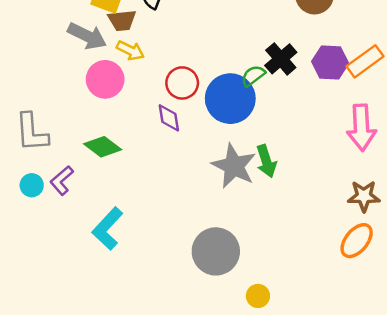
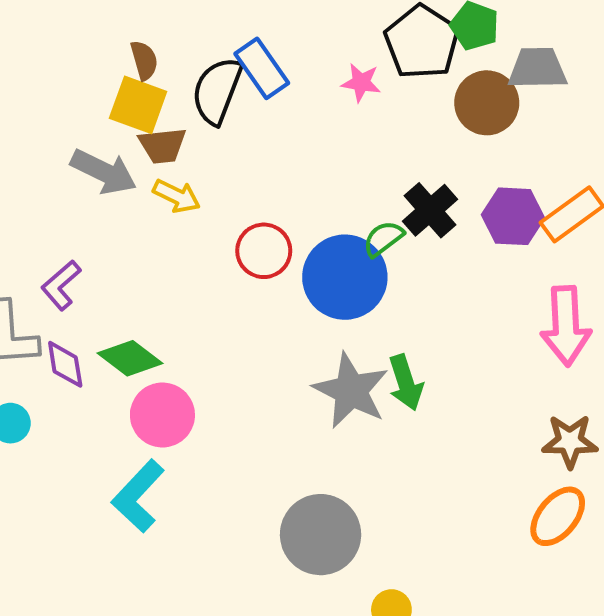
pink circle: (105, 79) -> (162, 415), moved
purple diamond: (169, 118) -> (65, 364), moved
purple L-shape: (62, 180) -> (61, 285), moved

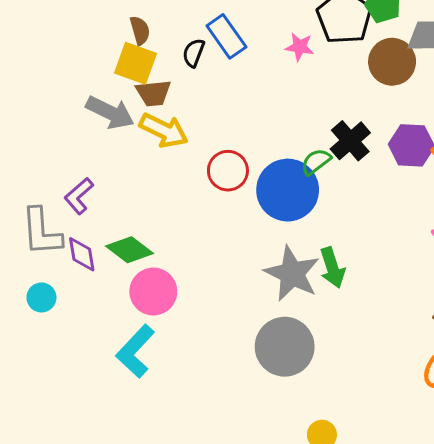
black semicircle: (217, 91) -> (194, 53), size x0.6
yellow arrow: (177, 196) -> (164, 130), size x1.4
gray circle: (321, 535) -> (285, 347), moved

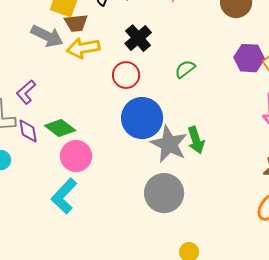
yellow arrow: (164, 130) -> (83, 48), turned 144
black cross: (350, 141) -> (138, 38), moved
blue circle: (288, 190) -> (142, 118), moved

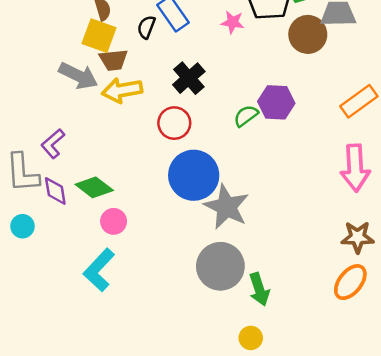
purple hexagon: (249, 58) -> (276, 102), moved
green arrow: (196, 140) -> (259, 289), moved
pink circle: (76, 156) -> (114, 221), size x0.7

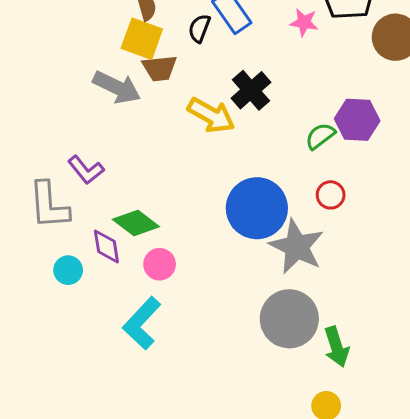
yellow arrow: (122, 90) -> (211, 115), moved, turned -141
red circle: (174, 123) -> (331, 195), moved, size x0.7
purple L-shape: (53, 144) -> (86, 170), turned -88
purple diamond: (55, 191) -> (106, 247), moved
cyan circle: (23, 226) -> (68, 270), moved

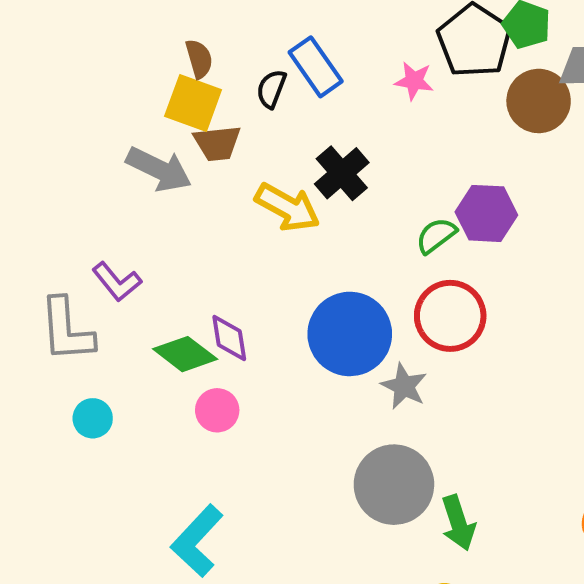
red circle: (331, 195) -> (450, 316), size x1.8
purple diamond: (106, 247) -> (229, 338), moved
gray star: (297, 247) -> (404, 386), size x0.6
cyan L-shape: (142, 323) -> (197, 541), moved

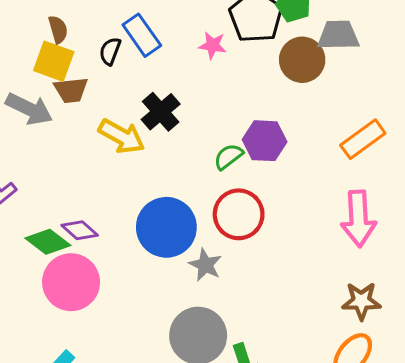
purple diamond: (229, 338) -> (80, 230), turned -39
pink circle: (217, 410) -> (71, 282), size x1.8

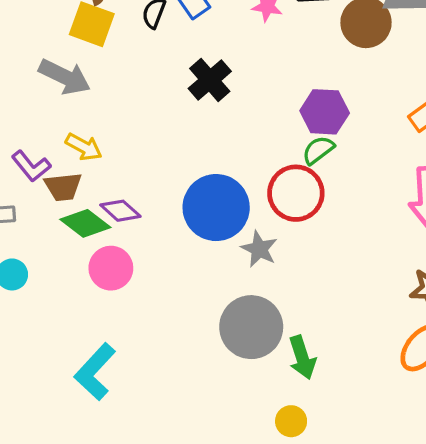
brown trapezoid: (71, 90) -> (63, 187), moved
yellow arrow: (122, 136) -> (84, 147), moved, size x0.7
green semicircle: (228, 157) -> (318, 150), moved
pink circle: (71, 282) -> (111, 268), size x0.7

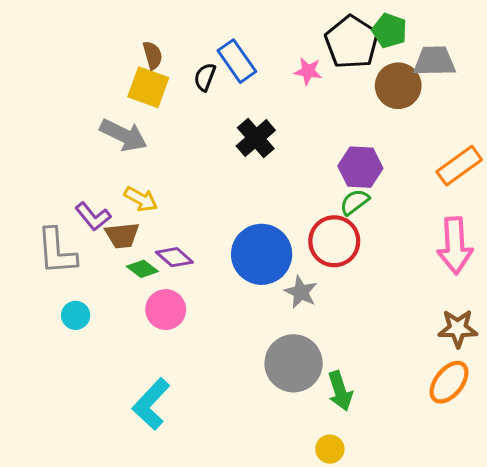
green diamond: (85, 223) -> (142, 269), size x0.7

